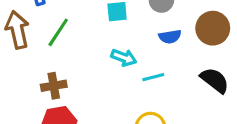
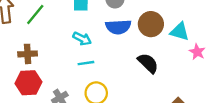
blue semicircle: (170, 37) -> (118, 27), size x1.5
cyan line: (153, 77) -> (86, 63), moved

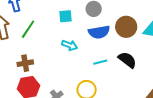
cyan line: (86, 63) -> (100, 62), moved

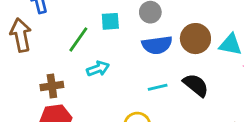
green line: (28, 29) -> (78, 39), moved
cyan arrow: (70, 45) -> (98, 69), moved, turned -42

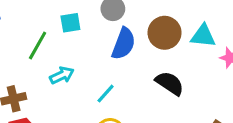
blue semicircle: (157, 45) -> (123, 44), turned -56
cyan line: (158, 87) -> (106, 94), moved, turned -30

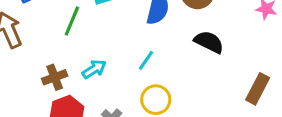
cyan arrow: (62, 75) -> (94, 69), moved

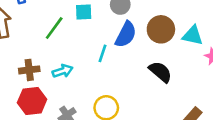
cyan line: (146, 60) -> (102, 53), moved, turned -30

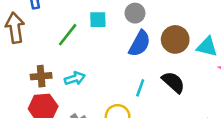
cyan line: (102, 53) -> (140, 88), moved

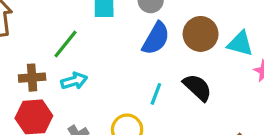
green line: (68, 35) -> (65, 44), moved

